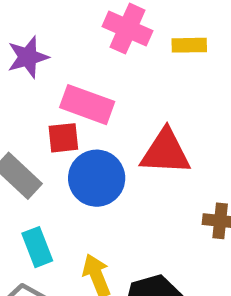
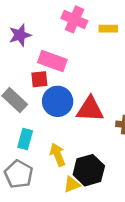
red triangle: (165, 152) -> (90, 109), moved
cyan rectangle: (37, 247) -> (25, 139), turned 36

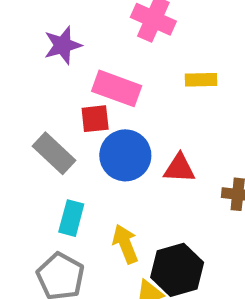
yellow rectangle: (108, 29) -> (201, 80), moved
red triangle: (90, 109) -> (179, 168), size x0.7

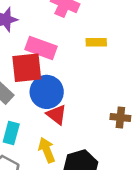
red square: (95, 119) -> (27, 68), size x1.6
red triangle: (179, 168) -> (57, 115), moved, turned 35

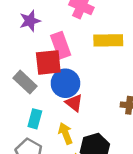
yellow rectangle: (96, 42) -> (108, 40), size x1.6
pink rectangle: (41, 48) -> (61, 45), turned 50

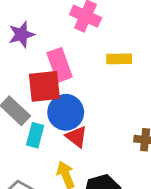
yellow rectangle: (108, 40) -> (119, 59), size x0.7
cyan rectangle: (35, 119) -> (35, 135), moved

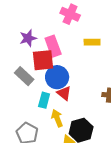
purple star: (21, 34) -> (28, 38), moved
cyan rectangle: (35, 135) -> (44, 100), moved

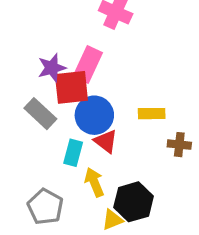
purple star: (28, 38) -> (52, 68), moved
yellow rectangle: (92, 42) -> (152, 114), moved
pink rectangle: (53, 46) -> (88, 64), turned 45

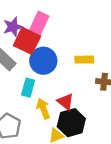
red square: (71, 87) -> (27, 41), turned 32
red triangle: (106, 141) -> (65, 102), moved

